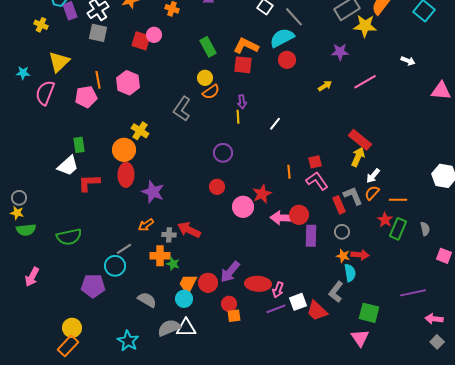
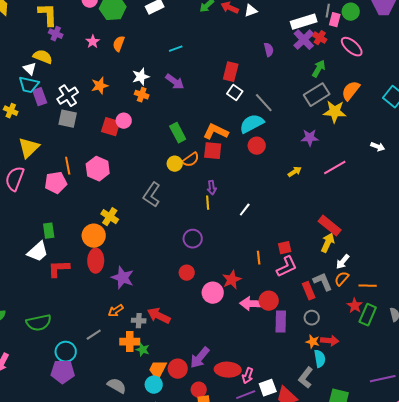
orange semicircle: (211, 92) -> (191, 160), moved
pink L-shape: (317, 181) -> (287, 267), turned 100
cyan circle: (115, 266) -> (66, 352), moved

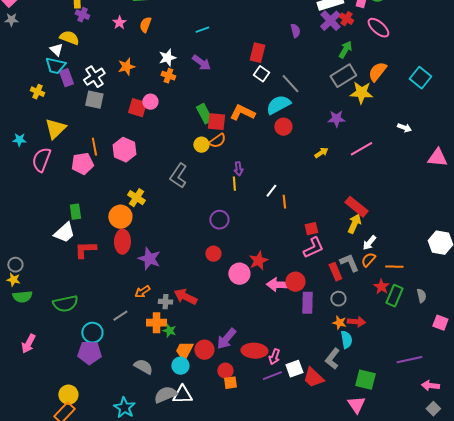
red square: (213, 151) -> (216, 122), moved
orange line: (259, 258) -> (284, 202), moved

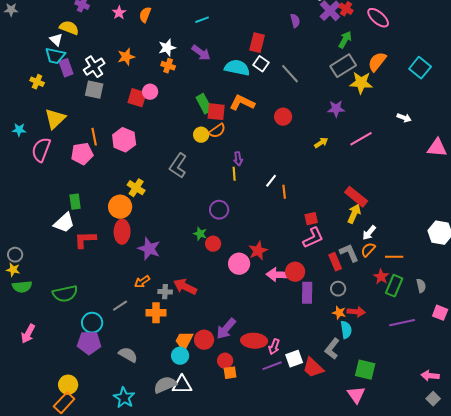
cyan semicircle: (278, 105) -> (237, 68), moved, turned 40
green star: (169, 331) -> (200, 234), moved
purple line: (409, 360) -> (402, 323), moved
gray semicircle: (143, 367) -> (128, 355), moved

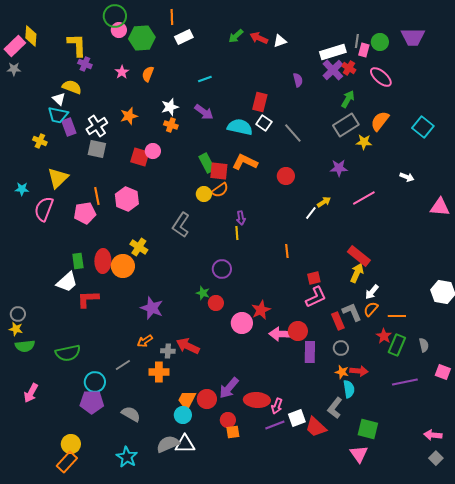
yellow star: (361, 83) -> (364, 142), size x0.7
white line: (271, 181) -> (311, 213), moved
red ellipse: (122, 232) -> (103, 261), moved

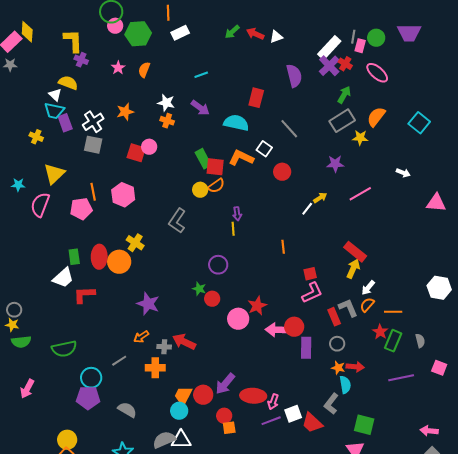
white rectangle: (333, 52) -> (329, 48), turned -30
purple semicircle: (298, 80) -> (294, 76), size x1.6
white star: (170, 107) -> (166, 103), turned 30
white square: (264, 123) -> (264, 149), moved

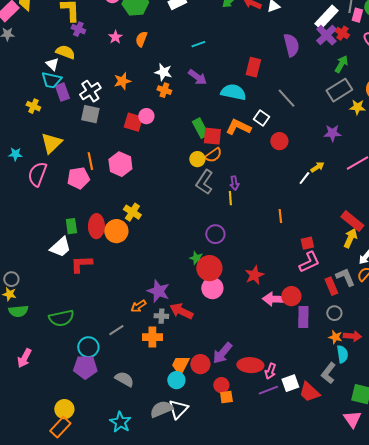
gray L-shape: (177, 221) -> (204, 182), moved
red circle: (212, 299) -> (209, 268), size x1.6
purple star: (148, 304) -> (158, 291), moved
pink circle: (238, 319) -> (212, 288), moved
white triangle: (181, 440) -> (178, 409), turned -45

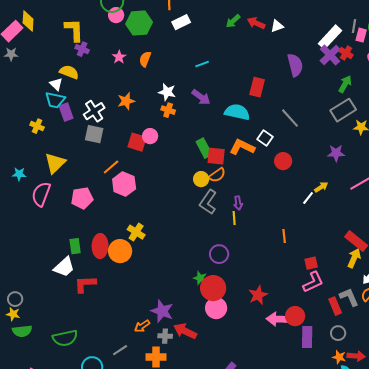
orange line: (90, 161) -> (111, 167), moved, turned 60

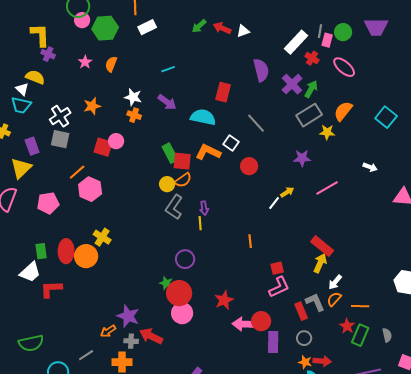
purple cross: (330, 55) -> (292, 84), moved
purple rectangle: (66, 112) -> (32, 146), moved

